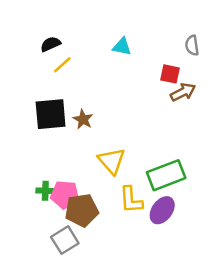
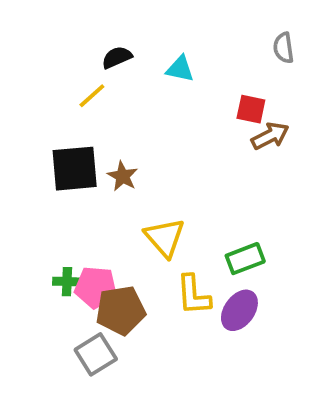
black semicircle: (51, 44) -> (117, 57), moved
gray semicircle: (192, 45) -> (284, 48), moved
green rectangle: (166, 175) -> (245, 259), size x0.7

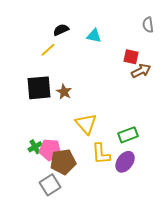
green cross: (67, 282) -> (35, 147), turned -32

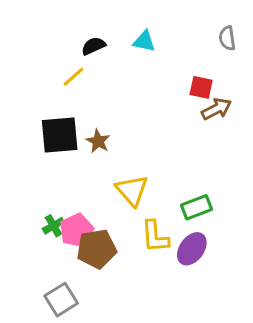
cyan triangle: (94, 36) -> (144, 41), moved
pink pentagon: (50, 150) -> (77, 230), turned -30
gray square: (50, 185) -> (61, 300), moved

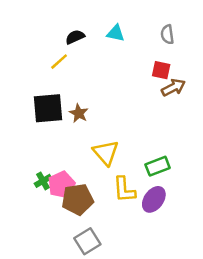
gray semicircle: (227, 38) -> (167, 34), moved
gray square: (61, 300) -> (87, 241), moved

